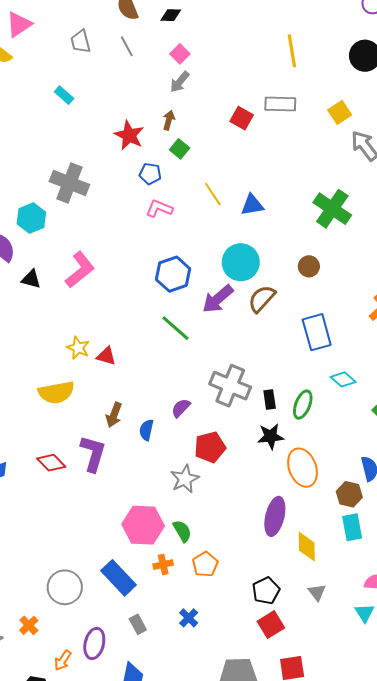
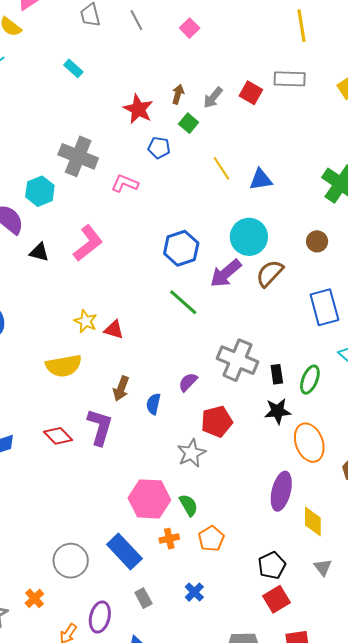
gray arrow: (180, 82) -> (213, 98), moved
pink L-shape: (159, 209) -> (125, 183), moved

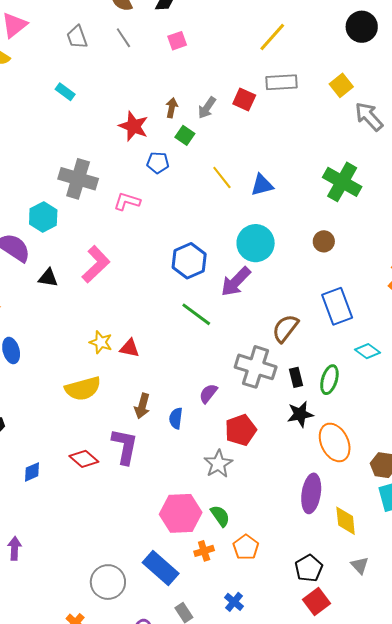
yellow line: (302, 26) -> (272, 37), moved, turned 56
pink square: (190, 28) -> (177, 41), turned 30
brown semicircle: (270, 273) -> (285, 328), moved

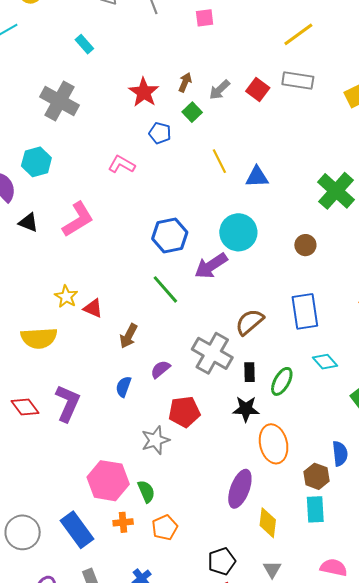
gray cross: (78, 179) -> (60, 101), moved
brown arrow: (142, 406) -> (129, 336), moved

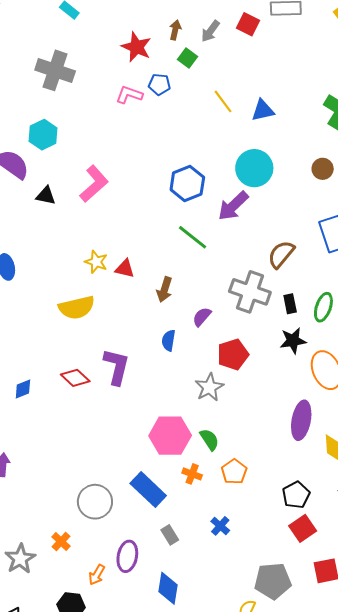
pink L-shape: (122, 164) -> (129, 95), moved
orange cross: (123, 522) -> (192, 474), turned 36

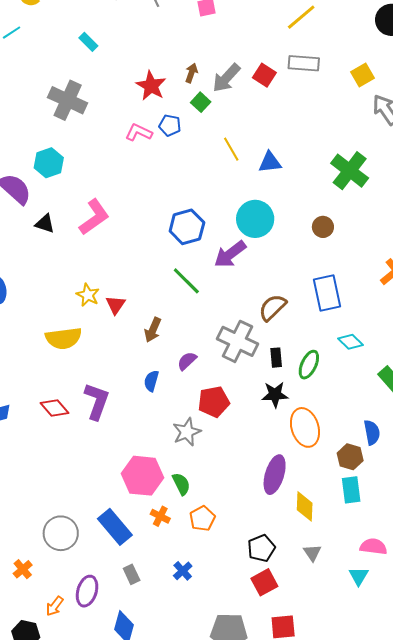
gray arrow: (210, 31) -> (226, 78), size x1.4
red triangle: (125, 269) -> (116, 305), turned 45

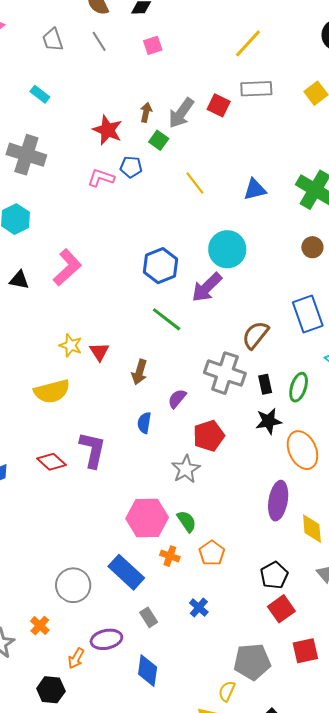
blue triangle: (270, 162) -> (255, 189), moved
brown circle: (323, 227) -> (312, 247), moved
purple ellipse: (87, 591) -> (106, 639), turned 68

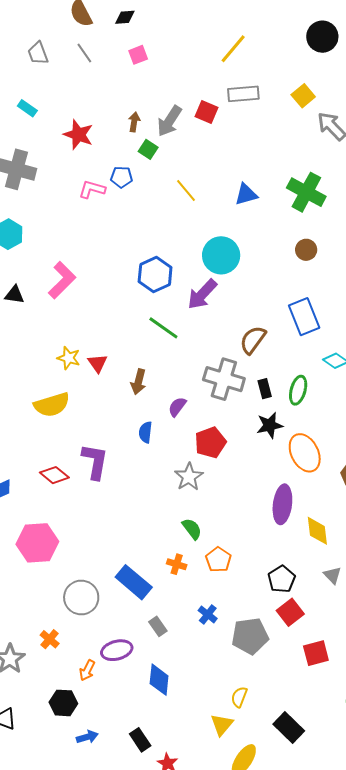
red star: (108, 130) -> (78, 135), moved
pink hexagon: (147, 518) -> (37, 543), moved
gray pentagon: (252, 662) -> (250, 636), moved

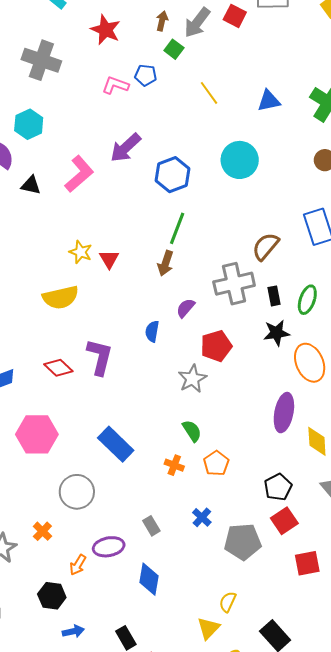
purple arrow: (202, 294) -> (126, 148), moved
green line: (163, 328) -> (177, 228), turned 72
gray cross: (224, 379) -> (234, 284), turned -33
brown arrow: (138, 382) -> (166, 263), moved
blue rectangle: (134, 582) -> (116, 444), moved

